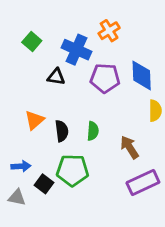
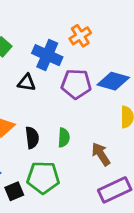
blue diamond: (142, 75) -> (113, 81), turned -72
black square: (44, 184) -> (14, 191), turned 30

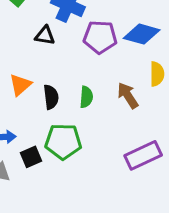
brown arrow: (101, 154) -> (128, 95), moved

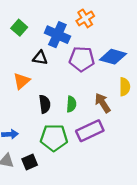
orange triangle: (20, 85) -> (22, 81), moved
purple rectangle: (143, 155) -> (90, 131), moved
black square: (31, 157) -> (30, 162), moved

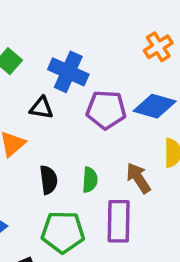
orange cross: (85, 18) -> (158, 47), moved
purple rectangle: (90, 131) -> (119, 221), turned -64

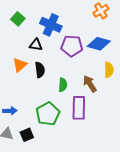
black semicircle: (48, 180) -> (40, 70), moved
green pentagon: (63, 232) -> (48, 114), turned -30

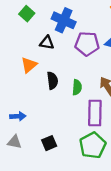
black semicircle: (40, 70) -> (52, 81), moved
green pentagon: (48, 114) -> (93, 145), moved
black square: (27, 135) -> (49, 143), moved

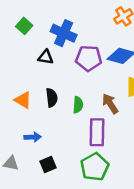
orange triangle: (29, 65) -> (23, 100), moved, turned -48
blue arrow: (18, 116) -> (33, 137), moved

